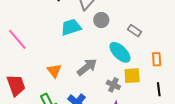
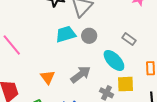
gray circle: (101, 20) -> (89, 36), moved

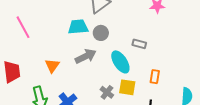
gray rectangle: (129, 39) -> (139, 44), turned -32
gray arrow: (81, 74) -> (86, 56), moved

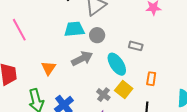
yellow square: (127, 87) -> (124, 89), turned 30

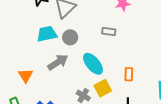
gray rectangle: (136, 46) -> (109, 32), moved
yellow square: (124, 89) -> (103, 88), turned 30

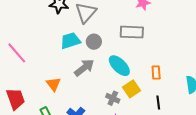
gray rectangle: (109, 32) -> (132, 32), size x1.6

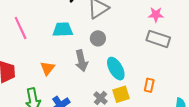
gray rectangle: (132, 32) -> (158, 39), moved
cyan trapezoid: (70, 41) -> (63, 30), moved
gray arrow: (84, 68) -> (81, 61), turned 100

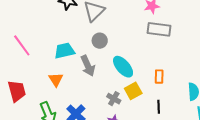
cyan trapezoid: (63, 30) -> (64, 51), moved

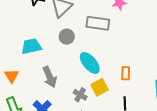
gray rectangle: (159, 29) -> (98, 23), moved
gray arrow: (88, 66) -> (50, 77), moved
orange triangle: (56, 80) -> (11, 76), moved

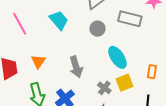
cyan trapezoid: (31, 46) -> (59, 20), moved, turned 55

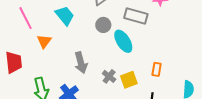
cyan ellipse: (117, 57) -> (123, 41), moved
orange triangle: (38, 61) -> (44, 41), moved
gray cross: (104, 88) -> (109, 76), moved

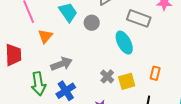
gray circle: (103, 25) -> (92, 23), moved
gray arrow: (81, 63) -> (62, 64), moved, turned -100

